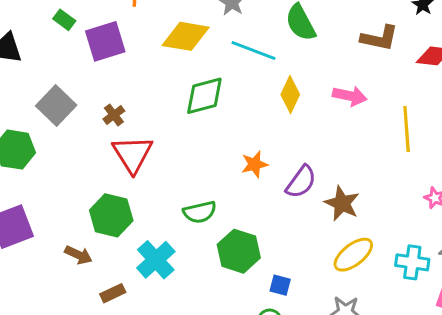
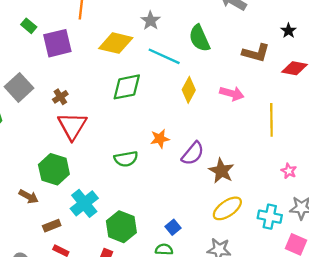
green semicircle: (200, 212) -> (126, 159), moved
green hexagon: (239, 251) -> (121, 227), moved
blue square: (280, 285) -> (173, 227), turned 32

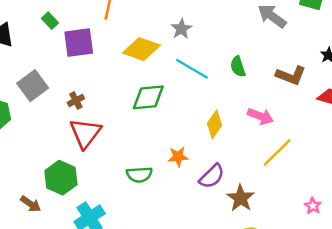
green semicircle: (199, 38) -> (238, 67), moved, size x0.7
yellow diamond: (189, 90) -> (215, 124), moved
yellow line: (271, 120) -> (277, 153), moved, turned 40

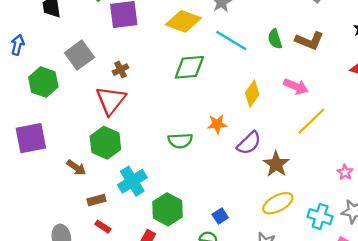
brown L-shape: (291, 75) -> (309, 41), moved
red triangle: (85, 133) -> (111, 100), moved

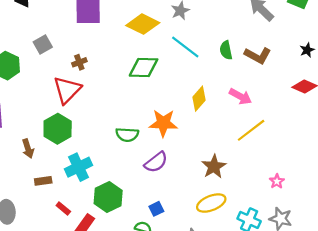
gray square: (79, 55) -> (43, 44), size x0.7
orange star: (217, 124) -> (163, 123), size x1.5
purple semicircle: (249, 143) -> (156, 162), moved
brown arrow: (76, 168) -> (28, 149), turned 30
red rectangle: (103, 227) -> (63, 208), moved

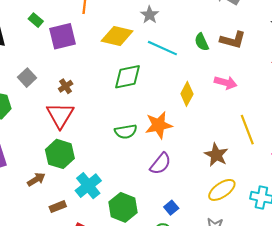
yellow line: (251, 130) -> (247, 130), moved, turned -60
green semicircle: (127, 135) -> (126, 132), moved
brown arrow: (28, 149) -> (36, 179), turned -90

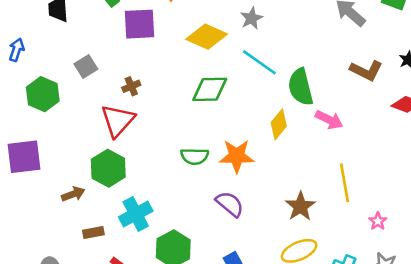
brown L-shape: (233, 40) -> (366, 71), moved
green semicircle: (202, 42) -> (301, 87), moved, size x1.6
purple semicircle: (160, 164) -> (230, 204), turned -100

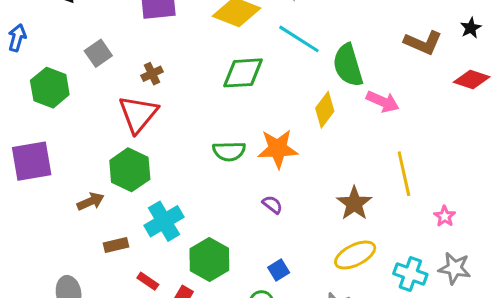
purple semicircle: (230, 204) -> (272, 205), size x0.6

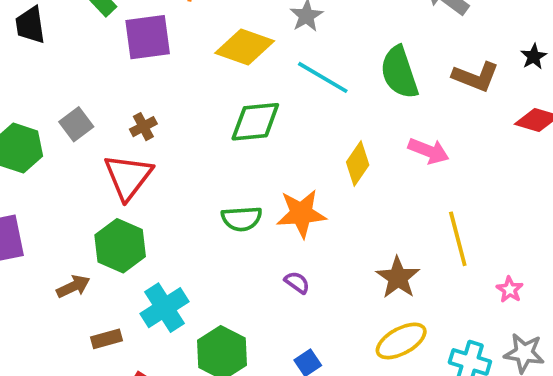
gray square: (98, 53) -> (76, 124), moved
green semicircle: (348, 65) -> (399, 72), moved

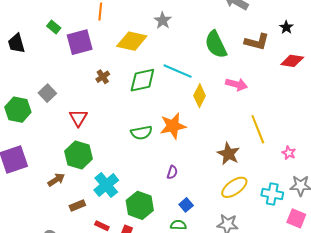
cyan line: (323, 77) -> (178, 71), moved
brown cross: (143, 127) -> (103, 77), moved
red triangle: (128, 177) -> (78, 118), size x0.7
purple semicircle: (297, 282) -> (172, 172), moved, turned 80

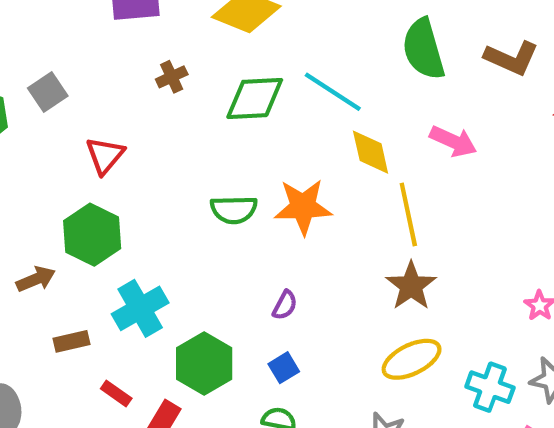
yellow diamond: (200, 96) -> (371, 152), turned -50
yellow line: (258, 129) -> (408, 214), moved
blue square: (186, 205) -> (284, 368), moved

